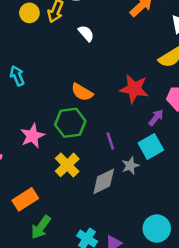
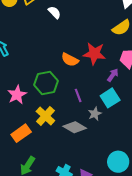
orange semicircle: (82, 92) -> (70, 60), moved
gray diamond: (104, 181) -> (75, 127), turned 60
orange rectangle: (25, 199) -> (21, 133), moved

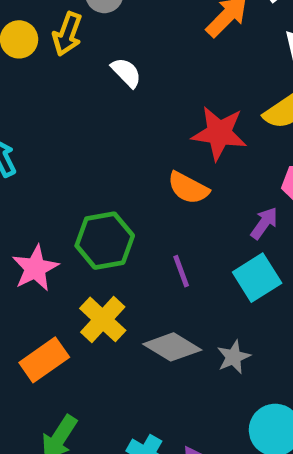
red star: (94, 54) -> (219, 133), moved
orange semicircle: (70, 60) -> (188, 188), moved
gray star: (95, 114) -> (234, 357), moved

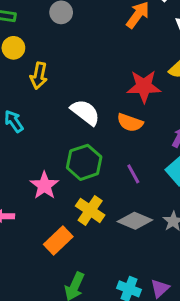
yellow arrow: (67, 34) -> (39, 76), moved
white semicircle: (126, 73) -> (85, 112), moved, size x1.5

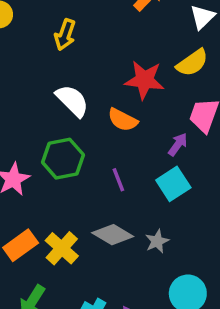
yellow arrow: (39, 76) -> (65, 35), moved
yellow cross: (90, 210) -> (62, 248), moved

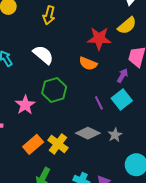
white semicircle: (72, 101) -> (43, 55), moved
purple line: (118, 180) -> (99, 103), moved

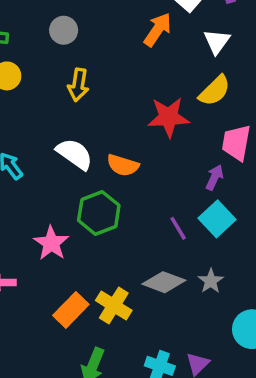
orange semicircle: (88, 64) -> (123, 165), moved

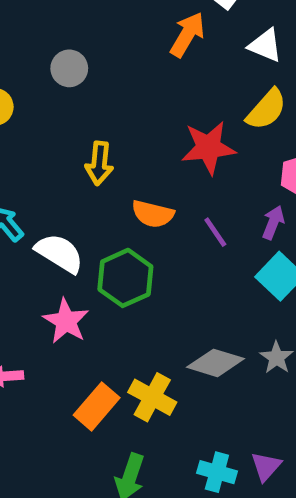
gray circle: (64, 30) -> (69, 68), moved
white triangle: (217, 42) -> (265, 45), turned -40
yellow arrow: (78, 85) -> (99, 163), moved
white semicircle: (75, 154) -> (59, 253), moved
purple line: (178, 228) -> (215, 232), moved

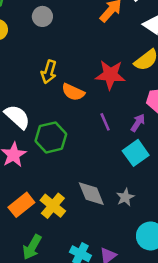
orange semicircle: (153, 214) -> (73, 92), moved
gray diamond: (216, 363) -> (91, 194), turned 40

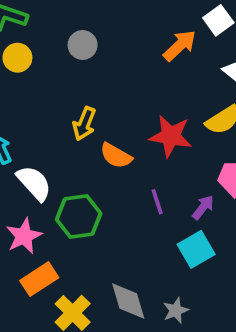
orange rectangle: (21, 205) -> (39, 279), moved

